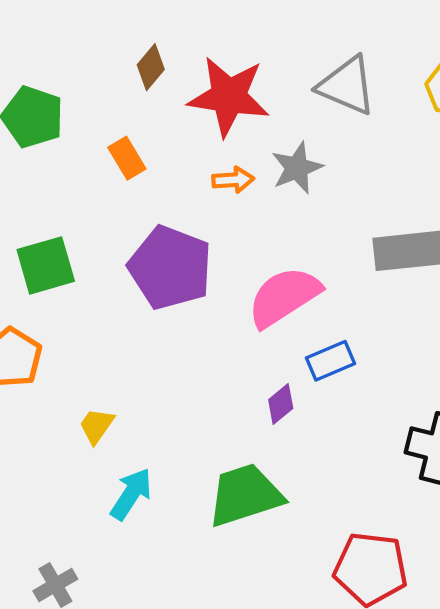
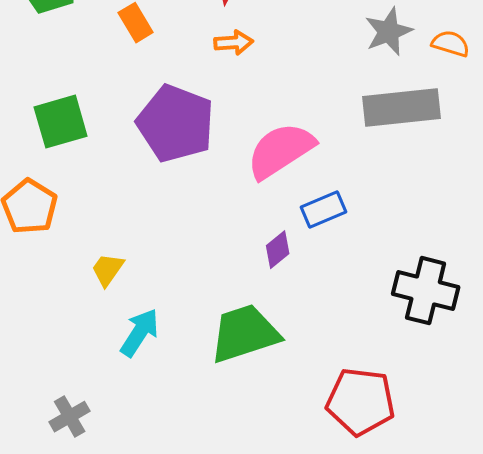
gray star: (297, 168) -> (389, 32), moved

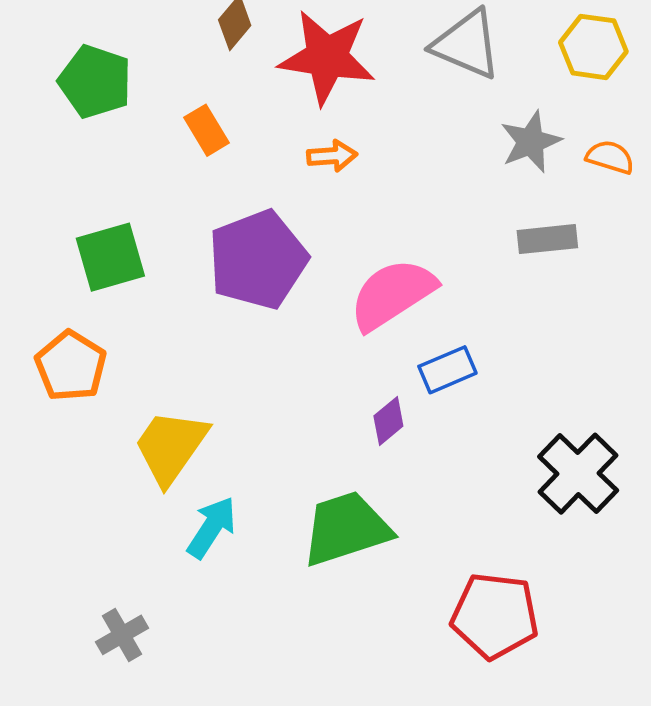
gray rectangle: (402, 108) -> (547, 239), size x0.6
purple pentagon: (176, 124) -> (258, 260), turned 30
yellow trapezoid: (108, 270) -> (171, 447), size x1.8
black cross: (426, 291) -> (578, 474), turned 30

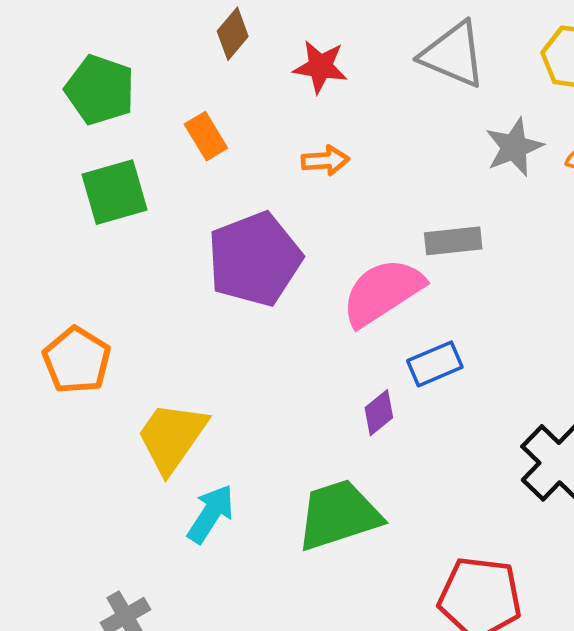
red star: (327, 57) -> (320, 67), size x0.6
gray rectangle: (547, 239) -> (453, 241), moved
green square: (110, 257) -> (115, 192), moved

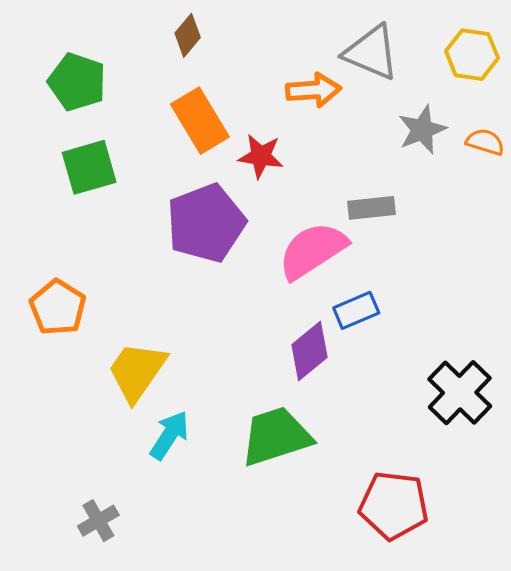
red star: (320, 67) -> (261, 156), moved
orange rectangle: (206, 136) -> (200, 121), moved, size x1.6
orange arrow: (325, 160) -> (314, 90), moved, size x1.4
purple diamond: (379, 413) -> (309, 351), size x1.5

